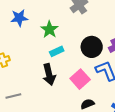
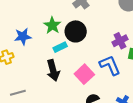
blue star: (19, 18) -> (23, 37), moved
black circle: (92, 47) -> (76, 31), moved

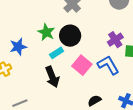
pink square: (84, 74) -> (82, 65), moved

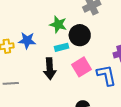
green star: (46, 32) -> (58, 24), turned -30
blue star: (18, 47) -> (27, 40), moved

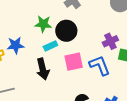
pink square: (81, 67) -> (74, 62), turned 30

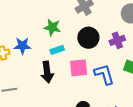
black circle: (66, 31) -> (88, 38), moved
purple cross: (110, 41) -> (117, 40), moved

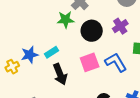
green star: (52, 27) -> (66, 20), moved
cyan rectangle: (57, 50) -> (51, 52), moved

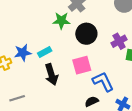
purple cross: (120, 26) -> (119, 41), moved
blue L-shape: (116, 62) -> (103, 82), moved

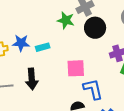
black circle: (86, 34) -> (95, 28), moved
black arrow: (51, 75) -> (32, 79), moved

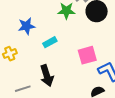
blue star: (21, 43) -> (27, 26), moved

